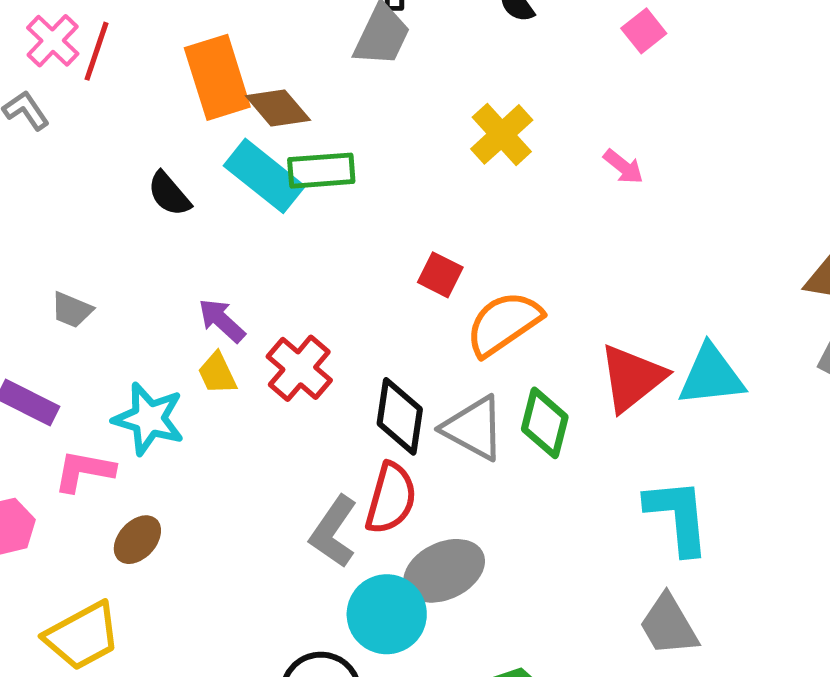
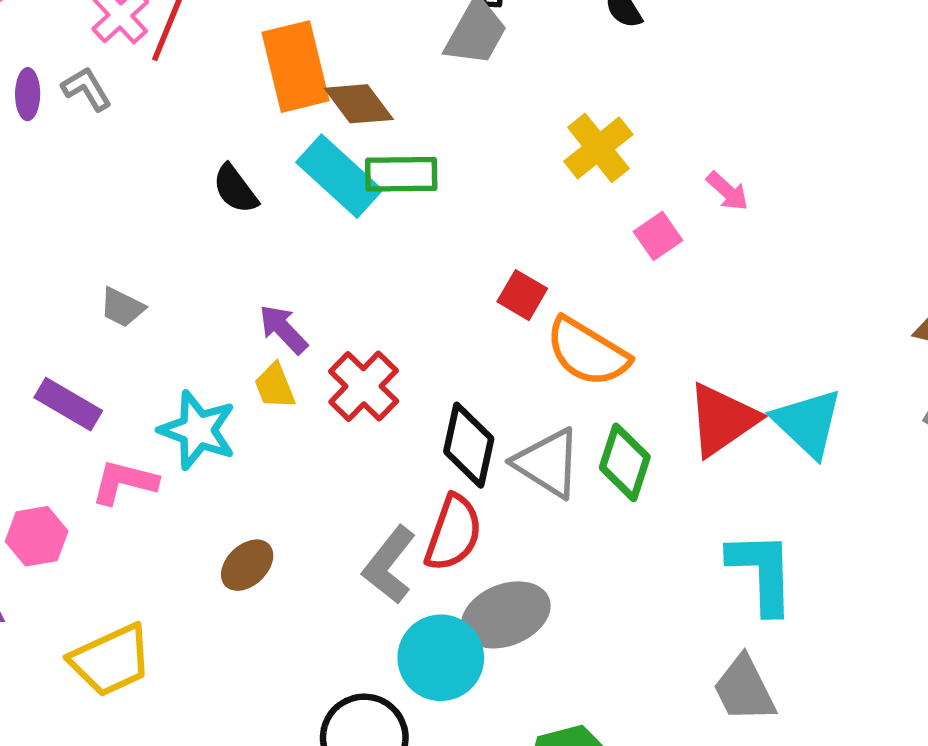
pink square: (644, 31) -> (658, 236), moved
orange semicircle: (504, 323) -> (587, 352), turned -118
cyan triangle: (711, 376) -> (808, 423), turned 46
brown ellipse: (137, 540) -> (247, 565), moved

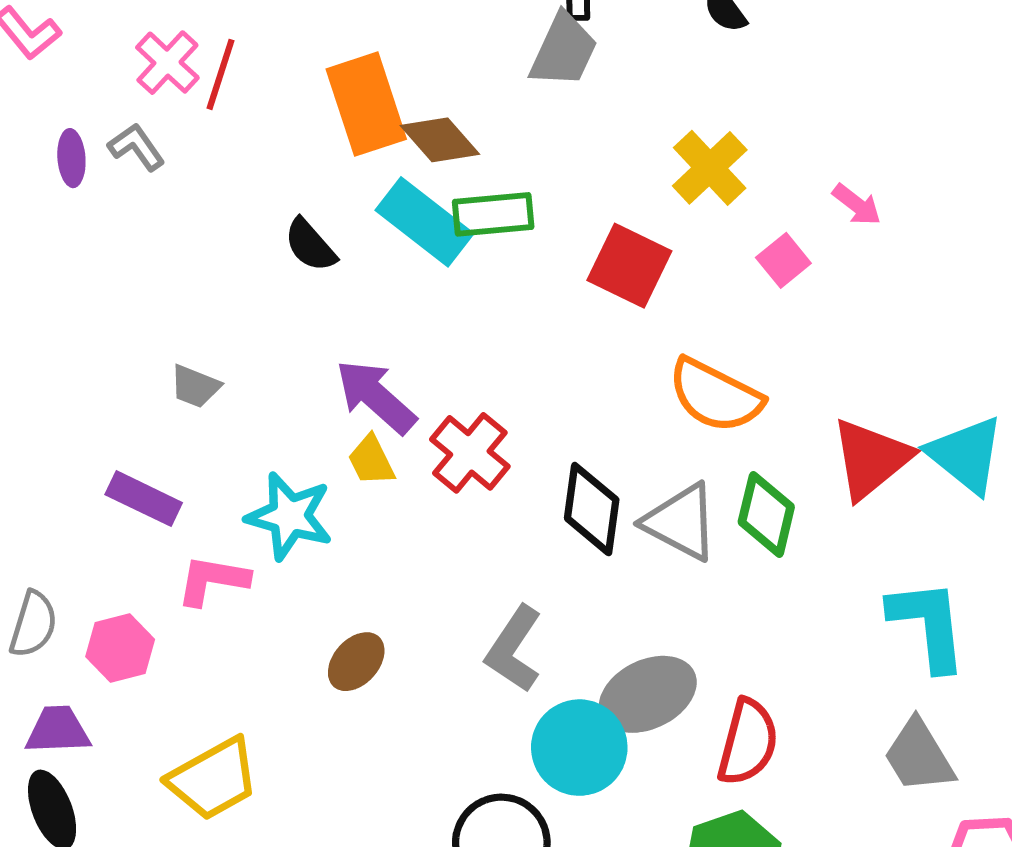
red square: (522, 295) -> (629, 266), moved, size x1.5
purple arrow: (283, 329) -> (376, 397), size x1.4
red semicircle: (453, 533) -> (748, 742), moved

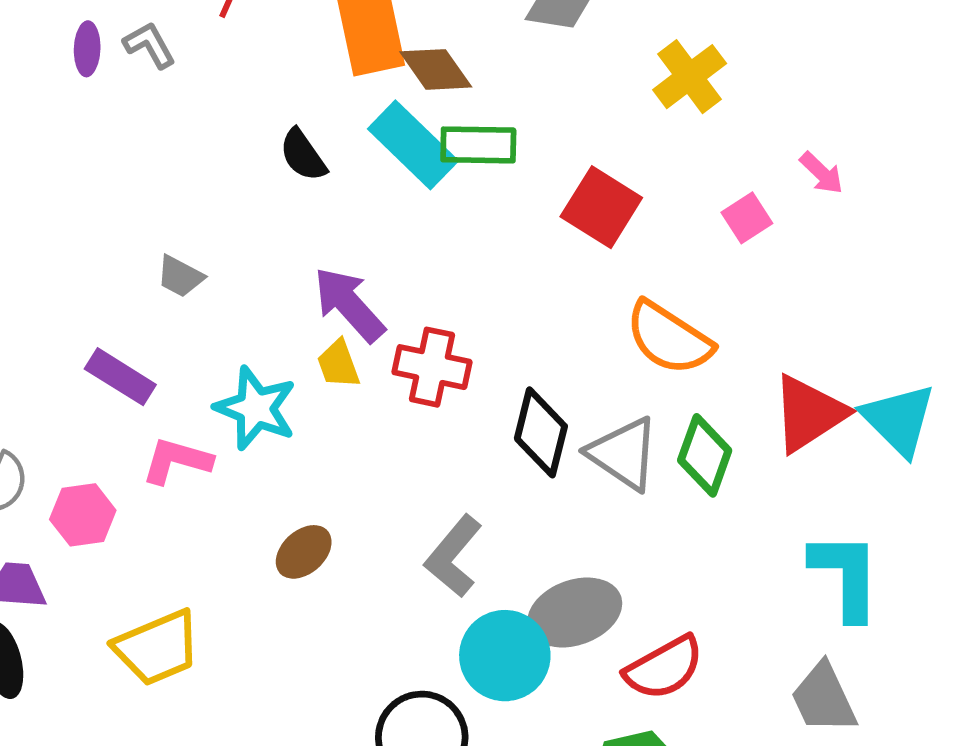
yellow cross: (710, 168) -> (690, 77), moved
red cross: (470, 453) -> (432, 367), turned -34
red semicircle: (748, 742) -> (664, 668), turned 40

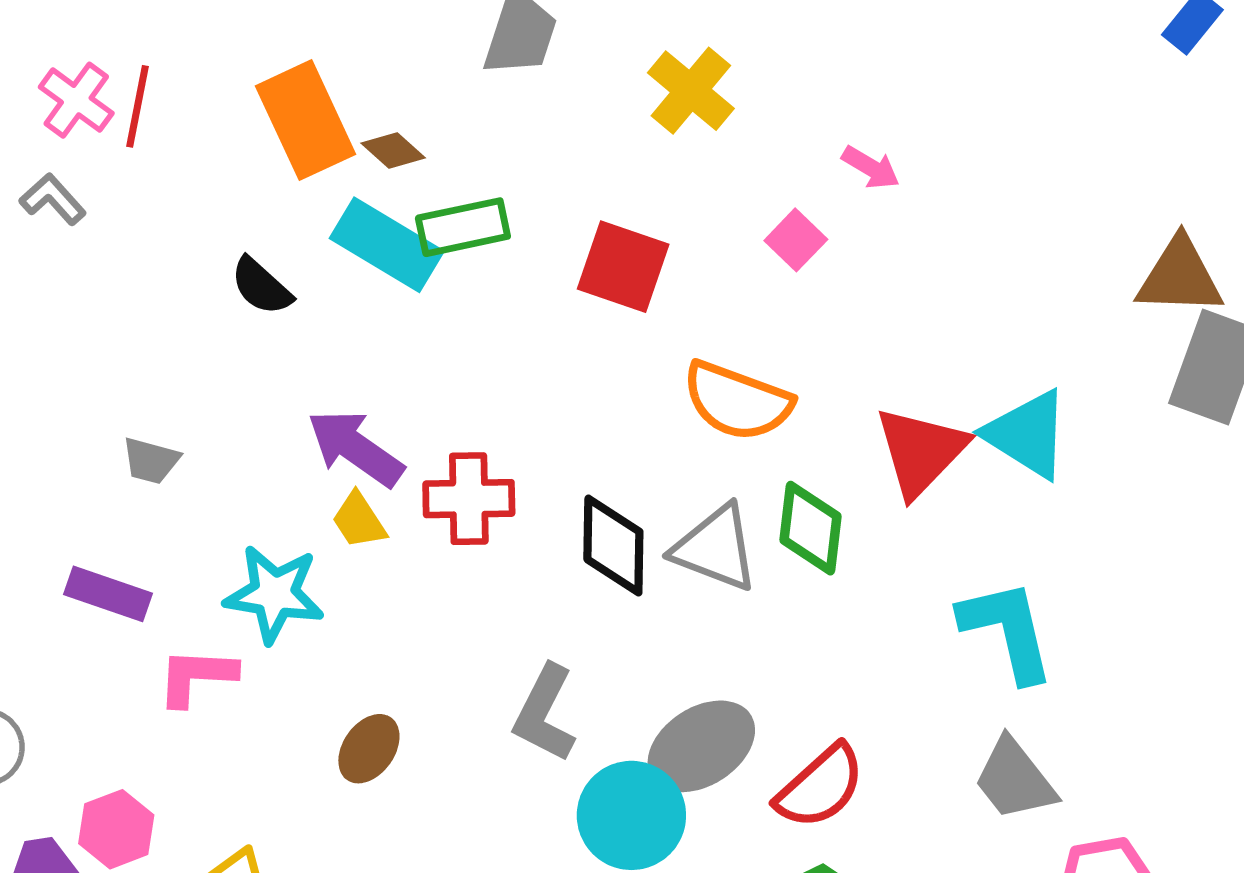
brown diamond: (436, 69) -> (393, 151), size x0.7
pink hexagon: (83, 515) -> (116, 829), moved

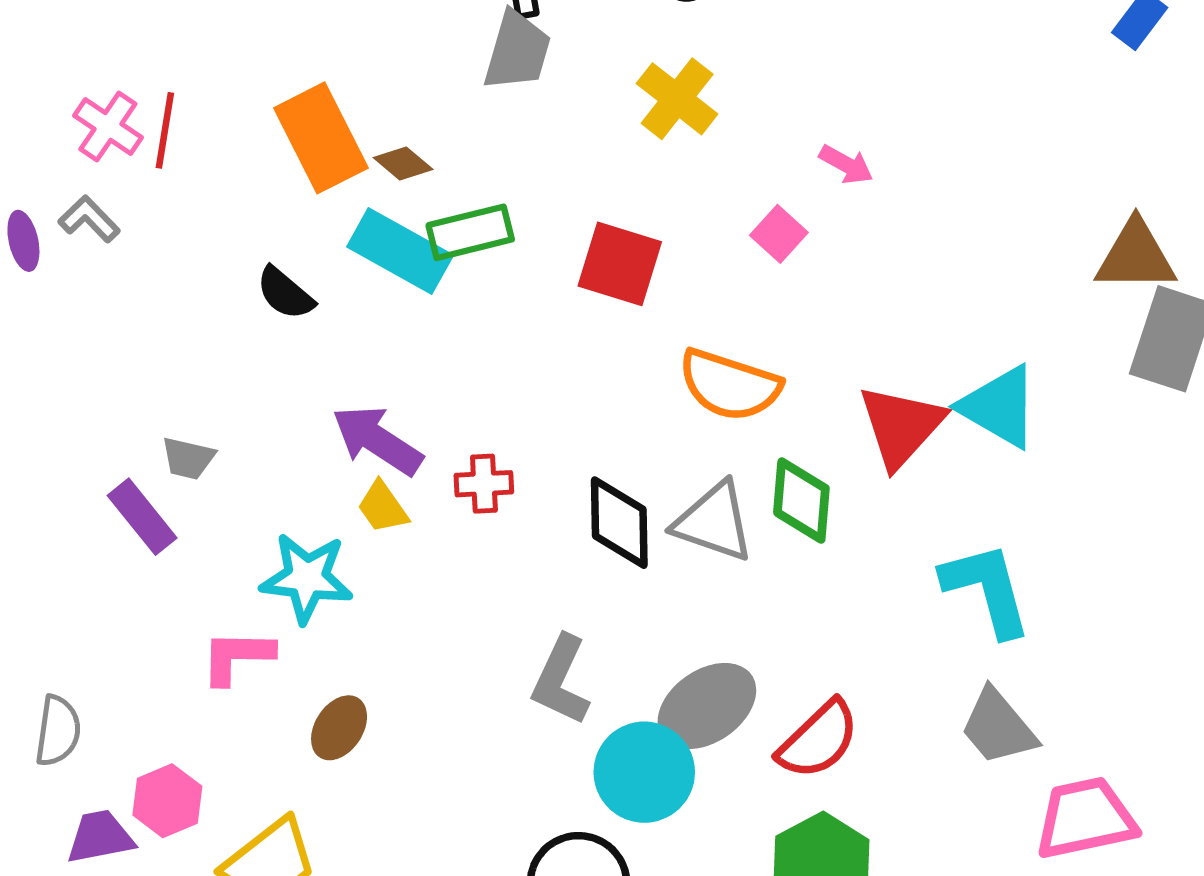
red cross: (469, 499) -> (484, 484), size x0.7
purple rectangle: (108, 594) -> (142, 517), moved, turned 34
brown ellipse: (369, 749) -> (339, 728), moved

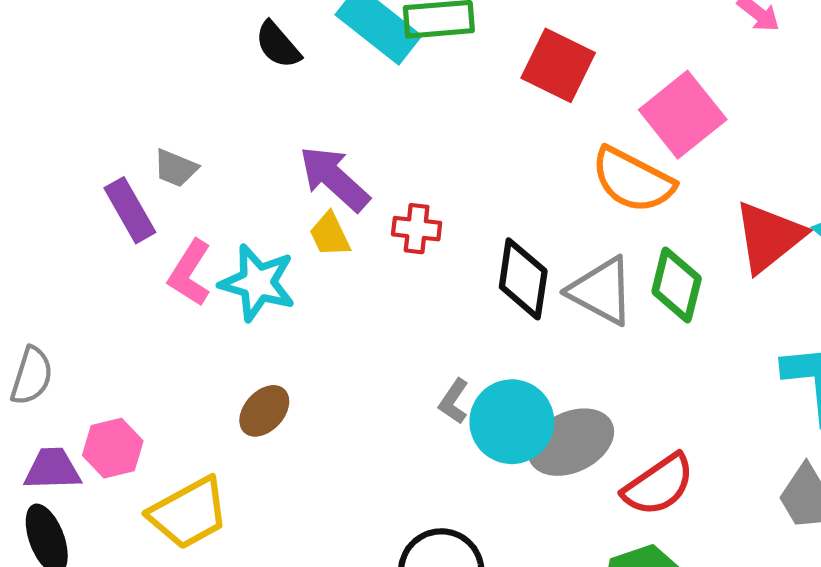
pink square: (779, 234) -> (683, 115), moved, size x1.8
pink L-shape: (237, 657) -> (190, 273), moved, turned -68
gray L-shape: (561, 680) -> (454, 401), size x0.6
cyan circle: (644, 772) -> (512, 422), moved

